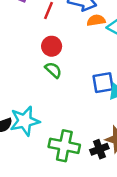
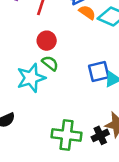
orange semicircle: (96, 20) -> (87, 12), turned 48
cyan star: (25, 121) -> (31, 78), moved

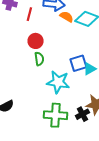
green semicircle: (50, 63) -> (39, 59), turned 48
cyan star: (31, 78) -> (58, 82), moved, turned 30

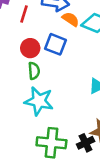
blue square: (78, 63) -> (55, 44), moved, turned 36
cyan star: (58, 82) -> (39, 101), moved

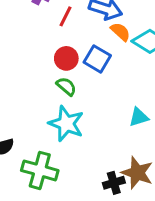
green semicircle: (34, 71) -> (66, 86), turned -54
green cross: (51, 143) -> (40, 170), moved

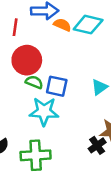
red circle: (66, 58) -> (27, 60), size x1.5
blue square: (97, 59) -> (57, 86), moved

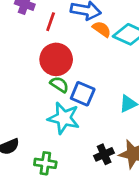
black cross: (97, 145) -> (104, 154), moved
green cross: (36, 155) -> (45, 163), size x0.7

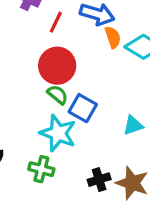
orange semicircle: (102, 29) -> (113, 37), turned 30
green cross: (45, 163) -> (41, 169), moved

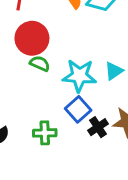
blue square: (83, 108) -> (78, 109), moved, turned 35
cyan star: (58, 133) -> (79, 76), moved

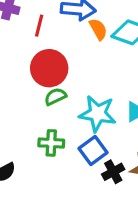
green semicircle: (40, 63) -> (55, 97), turned -54
green cross: (45, 133) -> (51, 143), moved

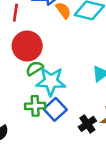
cyan star: (98, 114) -> (51, 81), moved
blue square: (93, 150) -> (55, 109), moved

